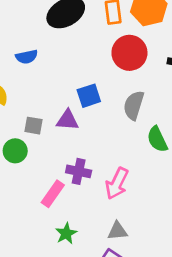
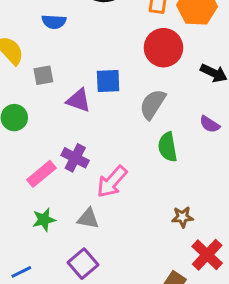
gray square: (33, 126) -> (43, 75), moved, turned -36
gray triangle: (117, 231) -> (88, 219), moved

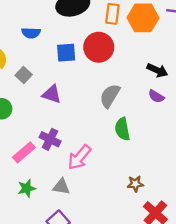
red circle: (163, 48) -> (99, 47), moved
gray square: (43, 75) -> (24, 75), turned -35
blue square: (108, 81) -> (66, 53), moved
purple semicircle: (210, 124) -> (156, 96), moved

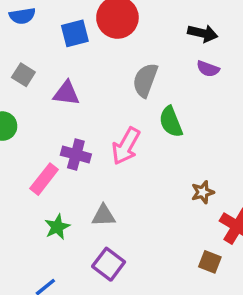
pink arrow: (79, 157) -> (126, 146), moved

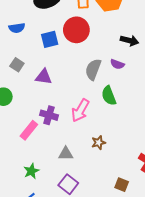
purple semicircle: (208, 69) -> (117, 64), moved
brown star: (203, 192) -> (99, 143), moved
green star: (57, 227) -> (31, 171), moved
brown square: (210, 262) -> (122, 185), moved

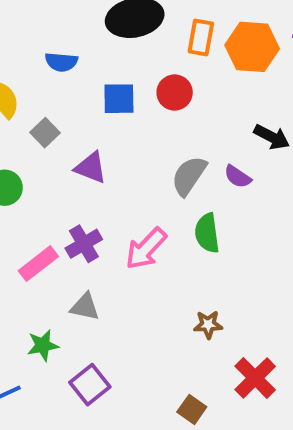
red circle: (76, 30) -> (175, 92), size x0.7
purple cross: (49, 115) -> (84, 244), turned 30
brown star: (99, 143) -> (208, 325), moved
gray triangle: (66, 154) -> (85, 307), moved
green star: (31, 171) -> (43, 345), moved

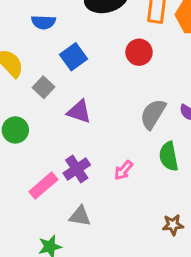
blue semicircle: (61, 62) -> (43, 22), moved
blue square: (119, 99) -> (74, 57), moved, turned -32
pink arrow: (146, 249) -> (124, 170), size x0.6

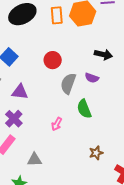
red circle: (139, 52) -> (53, 60), moved
purple cross: (77, 169) -> (14, 119), moved

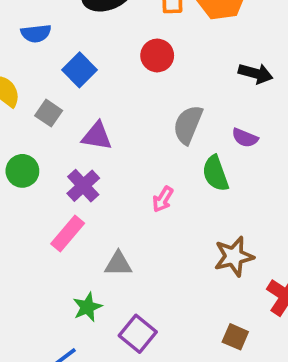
red circle: (53, 60) -> (157, 55), moved
purple semicircle: (92, 78) -> (245, 138), moved
brown star: (96, 153) -> (234, 256), size x1.5

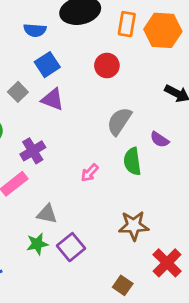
blue semicircle: (36, 33) -> (35, 30), moved
purple triangle: (97, 136) -> (53, 99), moved
green star: (87, 307) -> (37, 244), moved
purple square: (138, 334) -> (71, 247), moved

